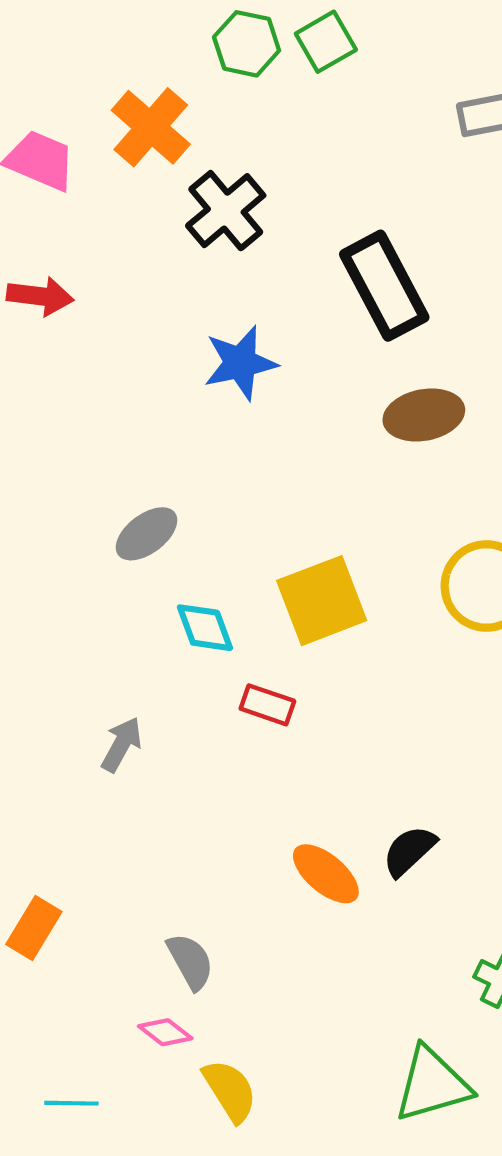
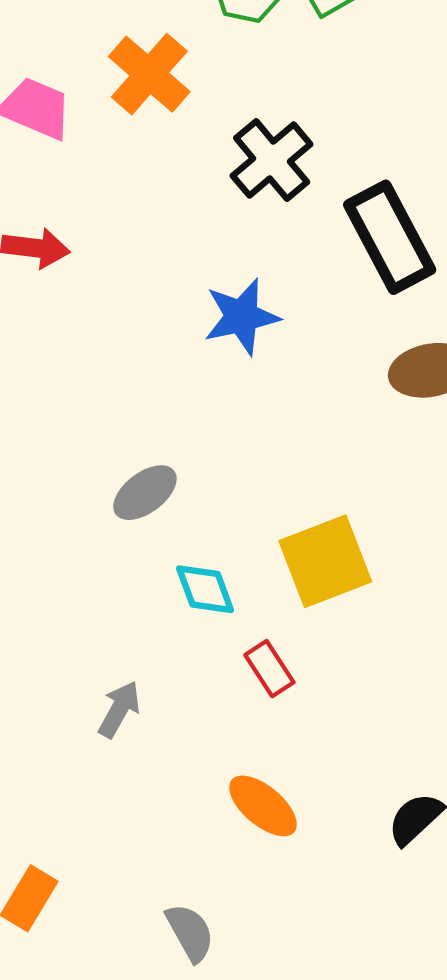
black cross: (226, 211) -> (272, 160), moved
red rectangle: (267, 705) -> (269, 669), turned 38
orange ellipse: (326, 874) -> (263, 806), moved

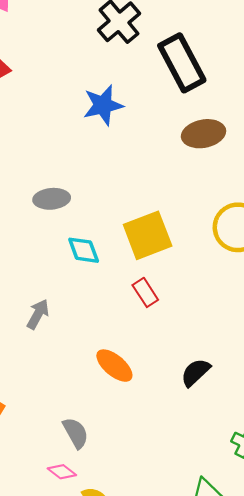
gray ellipse: (145, 493) -> (52, 199), turned 32
red rectangle: (269, 669) -> (145, 292), moved

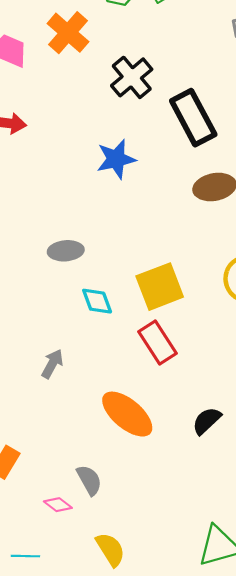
red rectangle: (145, 292) -> (157, 342), size x1.5
orange ellipse: (114, 366) -> (127, 414), size x1.4
pink diamond: (62, 472) -> (58, 505), moved

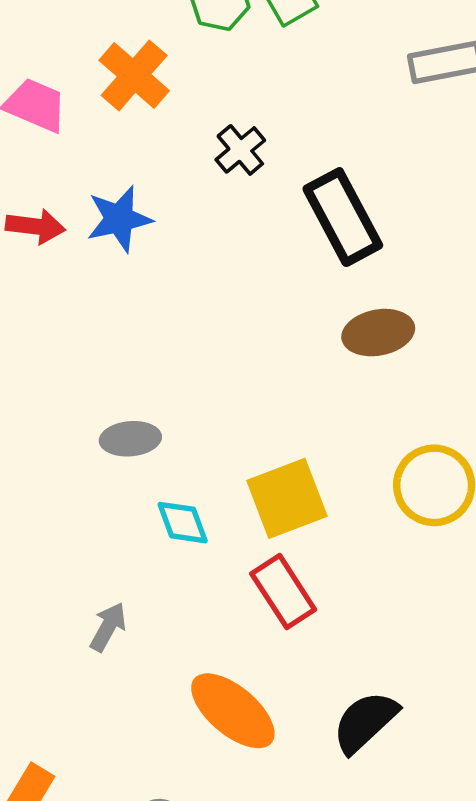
black cross: (132, 77) -> (240, 150), size x0.7
blue star: (116, 159) -> (119, 219), moved
black semicircle: (207, 421) -> (365, 722), size x1.4

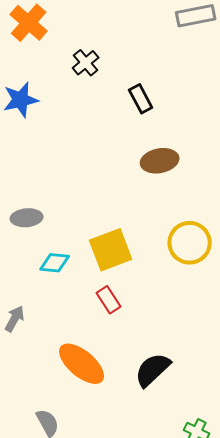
black rectangle: (343, 217) -> (141, 99), size x0.6
cyan diamond: (183, 523) -> (55, 263), turned -64
red rectangle: (283, 592) -> (109, 300), size x0.7

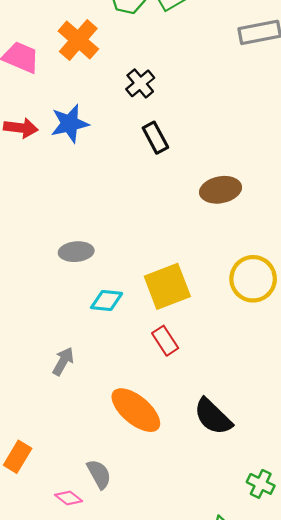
black rectangle: (141, 99) -> (155, 138), moved
black semicircle: (153, 370) -> (213, 417), turned -93

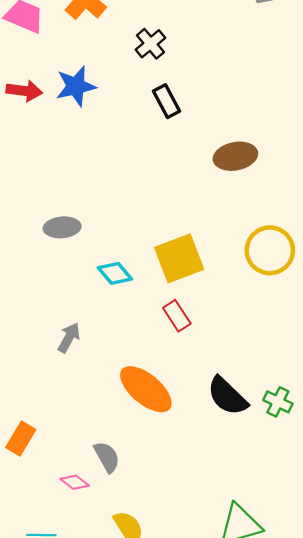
gray ellipse: (76, 252) -> (62, 227), moved
cyan diamond: (107, 300) -> (115, 273), turned 44
green cross: (261, 484) -> (278, 402), moved

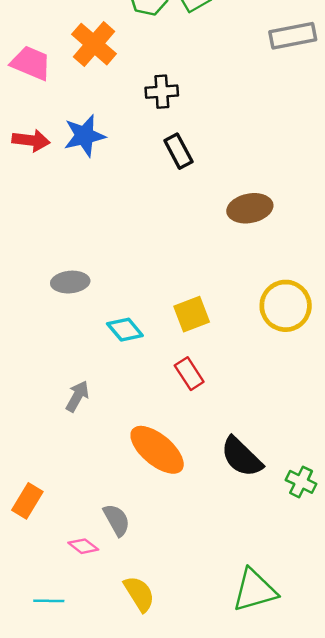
black cross: (150, 44) -> (162, 92), turned 36
yellow square: (179, 258) -> (192, 314), size x0.7
green cross: (278, 402) -> (301, 482), moved

